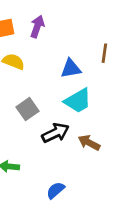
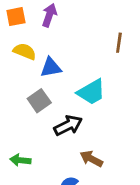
blue triangle: (71, 69) -> (51, 67), moved
brown arrow: (89, 143) -> (91, 159), moved

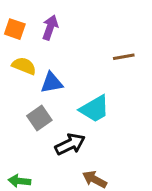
orange square: (16, 17) -> (15, 29), turned 30
brown line: (119, 43) -> (124, 57), turned 72

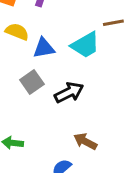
cyan trapezoid: (95, 109) -> (85, 45), moved
black arrow: (70, 144) -> (69, 92), moved

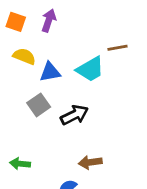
brown arrow: (85, 141) -> (90, 162), turned -35

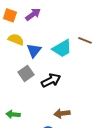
purple arrow: (49, 20) -> (33, 14), turned 35
brown line: (117, 48) -> (85, 40), moved, turned 32
blue triangle: (50, 72) -> (34, 50), turned -42

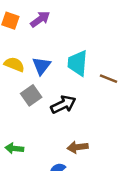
yellow semicircle: (16, 39) -> (14, 64), moved
brown line: (85, 40) -> (109, 79), moved
cyan trapezoid: (62, 48) -> (78, 63), turned 125

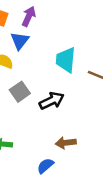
purple arrow: (40, 19) -> (29, 16), turned -30
blue triangle: (41, 66) -> (20, 41), moved

